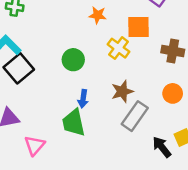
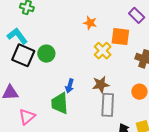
green circle: (73, 60) -> (46, 54), moved
black square: (19, 68) -> (23, 55), turned -35
gray rectangle: (135, 116) -> (108, 105), turned -40

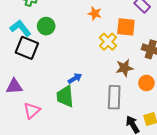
green circle: (46, 54) -> (46, 26), moved
brown star: (101, 85) -> (124, 68), moved
blue arrow: (70, 86) -> (75, 78), turned -136

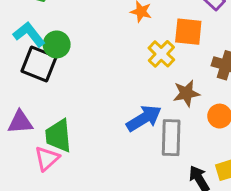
green circle: (46, 26) -> (57, 44), moved
blue arrow: (75, 78) -> (144, 118), moved, size x1.6
green trapezoid: (65, 96) -> (58, 136), moved

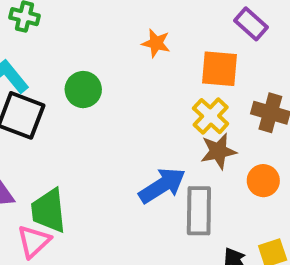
green circle: (57, 44) -> (83, 90), moved
yellow cross: (161, 54) -> (211, 116), moved

